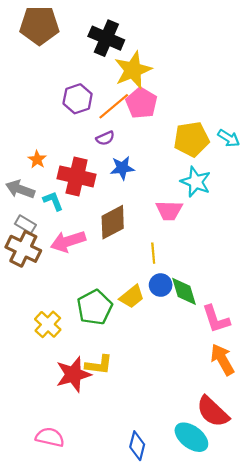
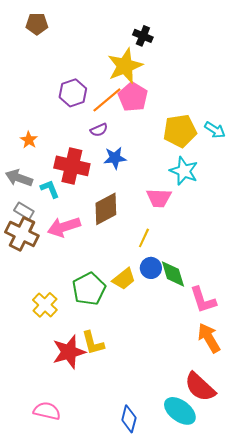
brown pentagon: (39, 25) -> (37, 24), size x0.6
black cross: (106, 38) -> (143, 36), moved, size x0.6
orange star: (37, 159) -> (29, 140), moved
yellow line: (153, 253) -> (144, 238), turned 30
yellow L-shape: (99, 365) -> (93, 343), turned 68

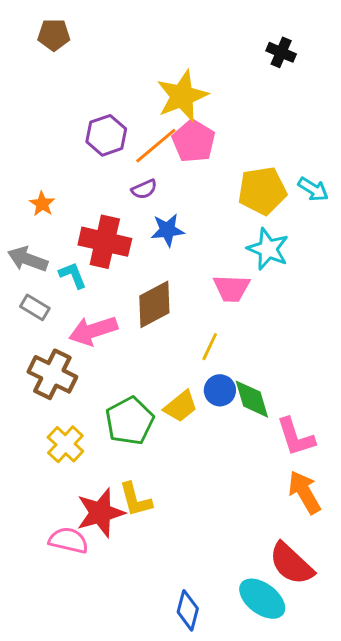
black cross: (143, 36) -> (281, 52), moved
brown cross: (22, 234) -> (52, 374), moved
pink semicircle: (47, 411) -> (68, 540), moved

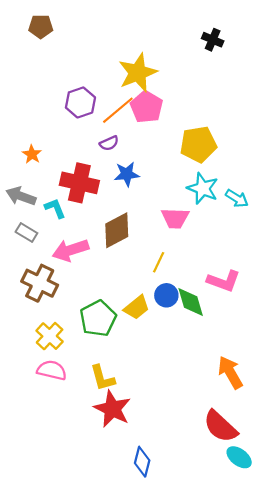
cyan arrow: (313, 189) -> (237, 198), moved
pink L-shape: (296, 437) -> (224, 281), moved, turned -52
red star: (100, 513) -> (112, 409), moved, turned -30
pink semicircle: (68, 540) -> (52, 370), moved
cyan ellipse: (262, 599) -> (239, 457), moved, size x0.7

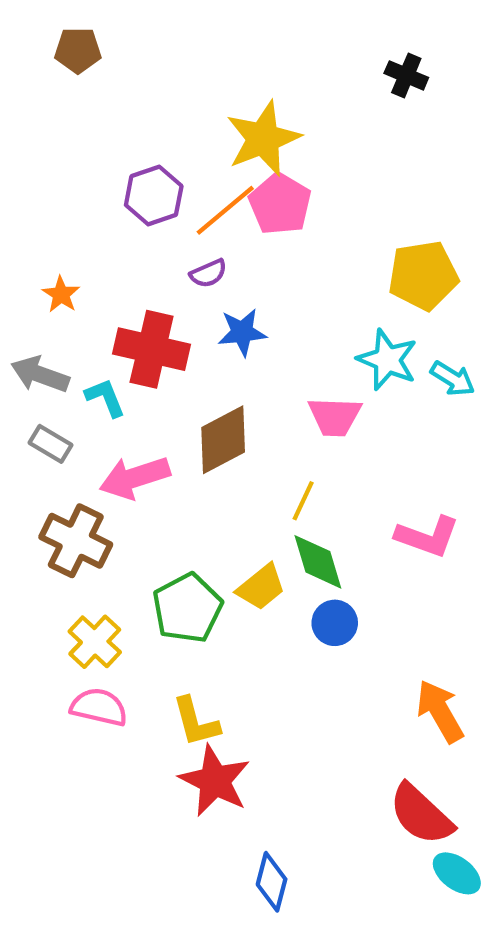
yellow pentagon: (198, 144) -> (423, 275), moved
blue circle: (166, 295) -> (335, 623), moved
green diamond: (191, 302) -> (318, 562), moved

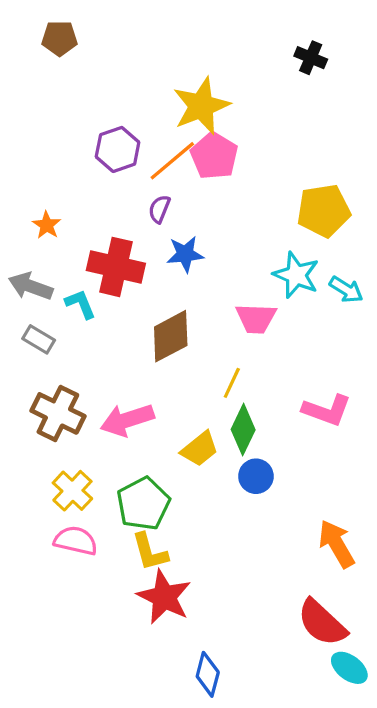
purple semicircle: (208, 273) -> (159, 209), turned 136
pink arrow: (135, 478) -> (127, 420), moved
green diamond: (318, 562) -> (243, 430), turned 42
green pentagon: (187, 608) -> (143, 504), moved

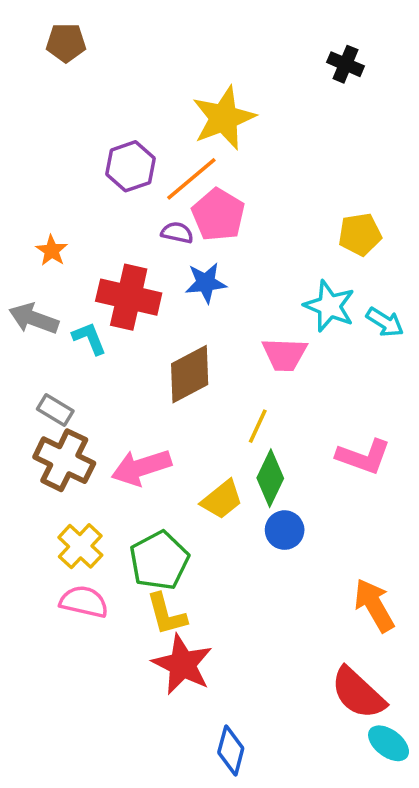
pink pentagon: (214, 156) -> (218, 215), moved
purple semicircle: (159, 209) -> (177, 233), turned 80
yellow pentagon: (324, 211) -> (360, 234), size x0.7
gray rectangle: (39, 339) -> (55, 410), moved

